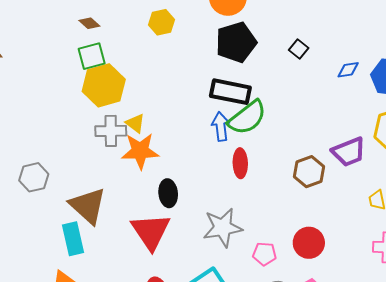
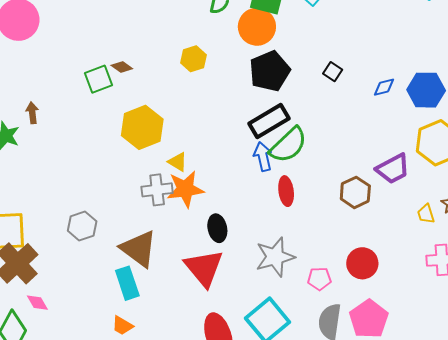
green square: (92, 56) -> (99, 79), moved
black rectangle: (230, 92) -> (269, 121), turned -36
gray cross: (111, 131) -> (157, 190), moved

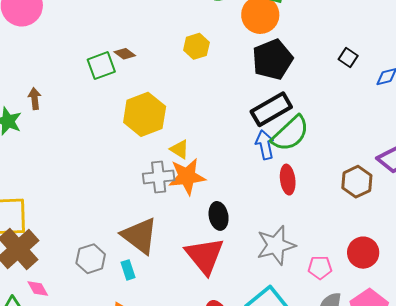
black square: (333, 72) -> (348, 57), moved
gray hexagon: (82, 226) -> (91, 259), moved
cyan rectangle: (127, 283) -> (128, 270), size x0.6

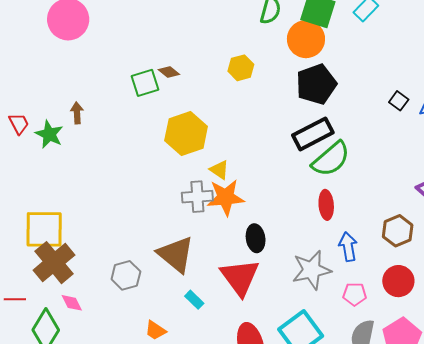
black square: (348, 57) -> (399, 101), moved
blue arrow: (265, 145) -> (348, 247), moved
brown hexagon: (357, 182) -> (398, 231), moved
cyan rectangle: (128, 270) -> (194, 300), moved, turned -30

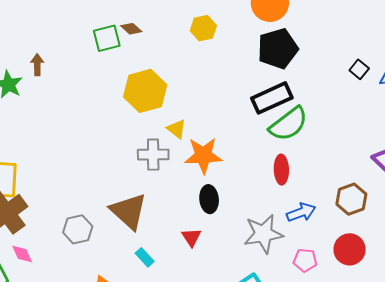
orange star: (226, 197) -> (203, 155), moved
blue arrow: (348, 247) -> (301, 212), turned 76
red triangle: (240, 277) -> (191, 237), size x0.5

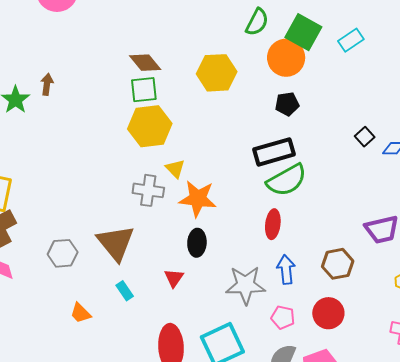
yellow hexagon: (203, 28) -> (217, 73), size x1.5
brown diamond: (131, 29) -> (145, 63), size x1.5
green square: (107, 38) -> (144, 90), moved
black pentagon: (278, 49) -> (287, 104), size x0.6
blue arrow: (301, 212) -> (286, 269), turned -84

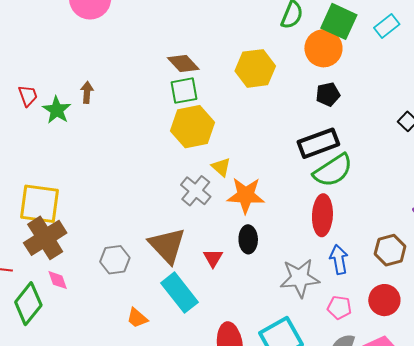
gray cross: (148, 190) -> (196, 191), turned 36
red ellipse: (273, 224) -> (322, 215), size x1.4
red triangle: (174, 278) -> (213, 258), moved
cyan rectangle: (125, 291) -> (179, 293), size x2.0

